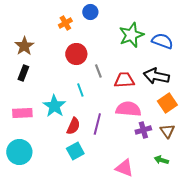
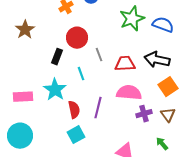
black rectangle: (23, 73) -> (57, 57), moved
red semicircle: (73, 126) -> (74, 110), turned -36
green arrow: (161, 160) -> (162, 144), turned 32

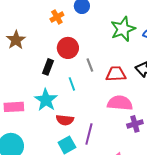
purple line: (98, 108) -> (89, 134), moved
red semicircle: (74, 110) -> (65, 120), turned 108

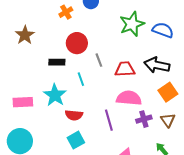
black rectangle: (48, 67) -> (57, 62), turned 70
purple line: (89, 134) -> (109, 120), moved, turned -30

